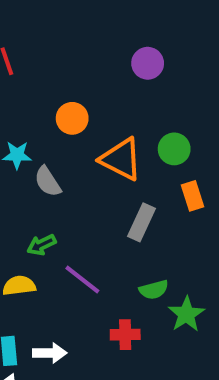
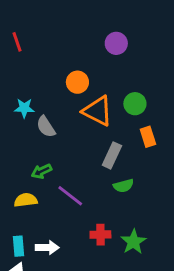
orange circle: (72, 118) -> (77, 82), moved
green semicircle: (154, 290) -> (123, 186), moved
green star: (186, 314) -> (134, 242), moved

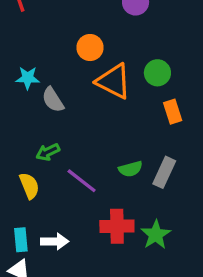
gray rectangle: (112, 155) -> (164, 172), moved
green semicircle: (123, 186) -> (130, 169), moved
yellow semicircle: (26, 200) -> (29, 186), turned 75
red cross: (100, 235) -> (117, 226), size x1.4

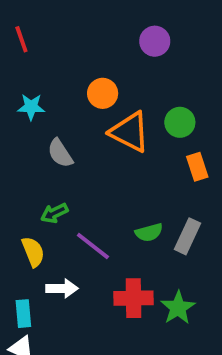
cyan star: (28, 78) -> (31, 107), moved
white arrow: (55, 241) -> (62, 288), moved

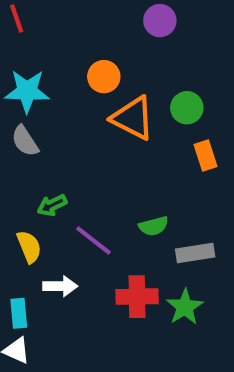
cyan star: (31, 107) -> (27, 91), size x1.5
gray semicircle: (60, 153) -> (25, 141), moved
gray rectangle: (188, 236) -> (195, 253), moved, turned 56

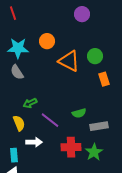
orange circle: (104, 77) -> (47, 41), moved

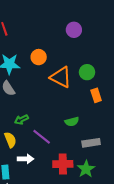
green semicircle: (79, 113) -> (72, 122), moved

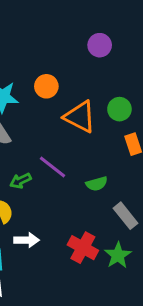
purple line: (42, 137) -> (52, 167), moved
gray rectangle: (91, 143) -> (126, 216), turned 60
red cross: (63, 164) -> (83, 248), turned 30

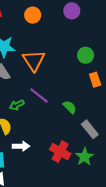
orange circle: (46, 86) -> (33, 15), moved
orange triangle: (80, 117) -> (34, 61), moved, turned 30
green semicircle: (97, 184) -> (70, 107), turned -120

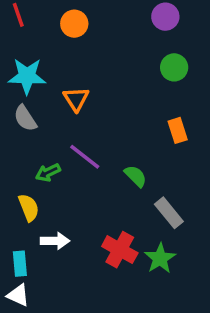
purple circle: (72, 11) -> (165, 17), moved
green circle: (86, 55) -> (174, 67), moved
orange triangle: (34, 61) -> (76, 99), size x0.7

